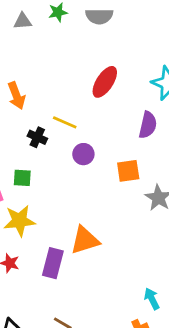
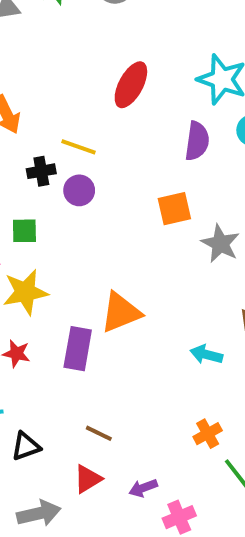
black cross: (37, 137) -> (41, 171), turned -30
purple circle: (83, 154) -> (79, 190), moved
cyan arrow: (152, 299) -> (206, 355), moved, turned -45

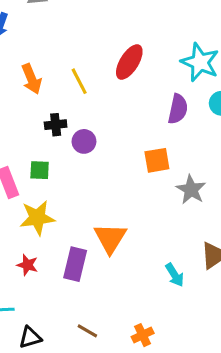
yellow line: (78, 147) -> (79, 81), moved, turned 40
orange triangle: (121, 312) -> (110, 238), turned -40
cyan arrow: (206, 355) -> (175, 275), turned -140
orange cross: (208, 434) -> (143, 335), moved

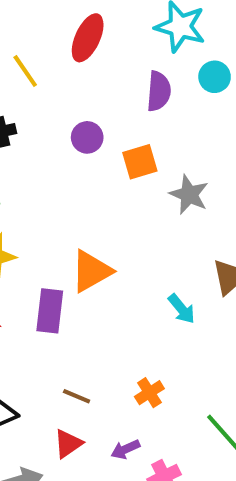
purple circle: (84, 141) -> (87, 137), moved
orange triangle: (110, 238) -> (91, 271), turned 36

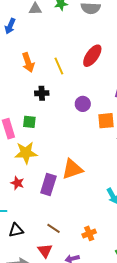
red triangle: (68, 444) -> (45, 251), turned -42

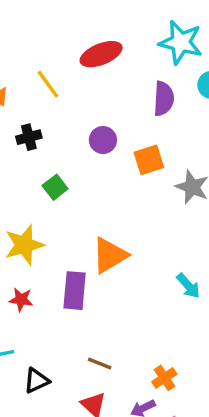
red ellipse: (92, 56) -> (101, 54), turned 45
green square: (29, 122) -> (55, 187), moved, turned -32
orange cross: (89, 233) -> (164, 378), moved

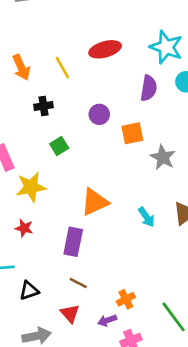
cyan arrow: (188, 286) -> (146, 217), moved
purple rectangle: (75, 291) -> (73, 242), moved

